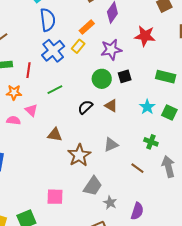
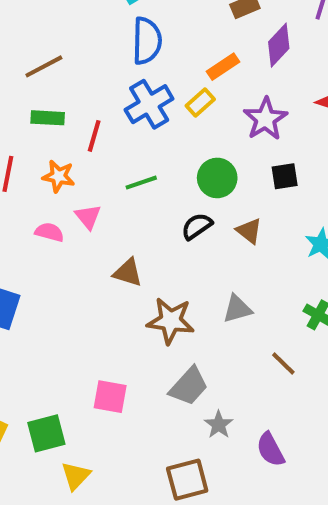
purple star: (111, 50) -> (265, 119), turned -30
green circle: (102, 79) -> (217, 178), moved
brown star: (79, 155) -> (171, 321), turned 30
purple semicircle: (137, 211) -> (270, 449), turned 126

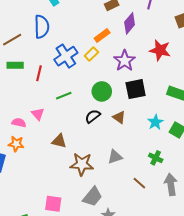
blue semicircle: (147, 41) -> (42, 27), moved
orange star: (59, 176) -> (16, 144), moved
black square: (285, 176) -> (136, 89), size x1.5

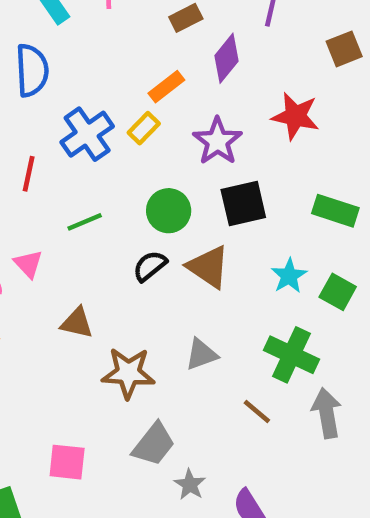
brown triangle: (119, 117) -> (208, 267), size x1.5
green cross: (156, 158) -> (292, 355), size x1.6

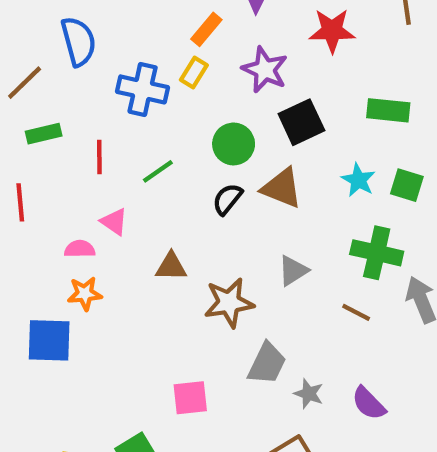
blue cross: (87, 134) -> (143, 89), turned -30
red line: (29, 174) -> (99, 157), moved

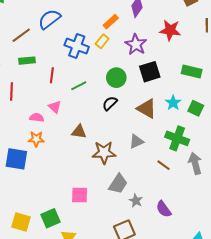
blue semicircle: (78, 41) -> (49, 19), turned -120
brown triangle: (282, 188) -> (147, 108), moved

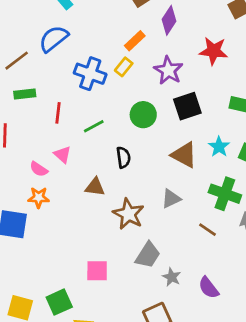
black semicircle: (110, 103) -> (123, 157), moved, turned 126
pink semicircle: (37, 117) -> (39, 169), turned -152
brown star: (104, 152) -> (128, 214), turned 30

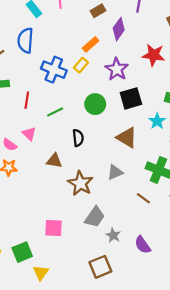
blue semicircle: (54, 39) -> (25, 40), turned -50
cyan star: (219, 147) -> (157, 121), moved

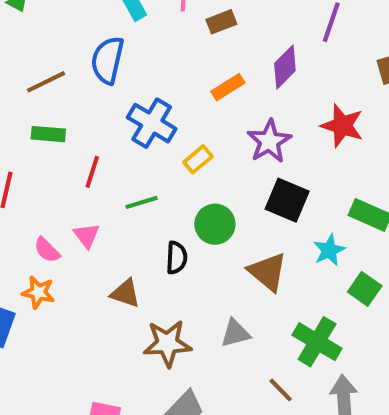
brown rectangle: (98, 11) -> (221, 22), moved
yellow rectangle: (81, 65) -> (198, 159), moved
black square: (131, 98) -> (287, 200), turned 30
green circle: (95, 104) -> (215, 224), moved
brown star: (80, 183) -> (167, 343), turned 30

